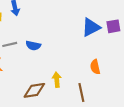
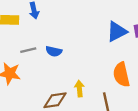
orange semicircle: (95, 67) -> (121, 75), size x1.5

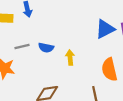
yellow arrow: (79, 89) -> (70, 57), moved

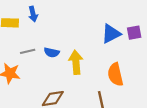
yellow arrow: (70, 57) -> (76, 62), size x1.5

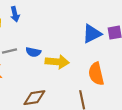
yellow arrow: (76, 62) -> (57, 62), turned 100

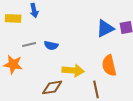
yellow arrow: (57, 62) -> (73, 70), moved

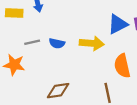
yellow arrow: (73, 70) -> (92, 43), moved

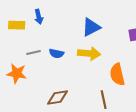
blue triangle: (118, 24) -> (91, 27), moved

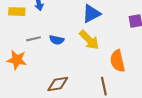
yellow arrow: (89, 53) -> (89, 40), turned 40

